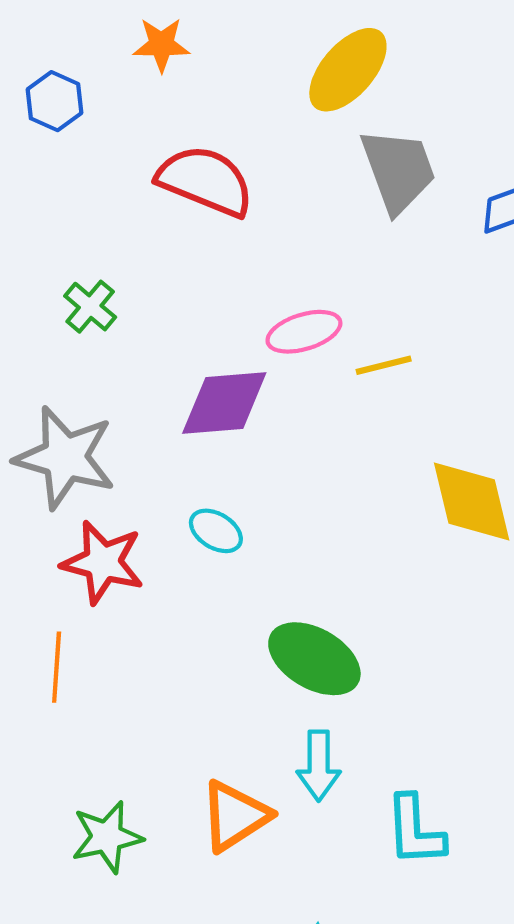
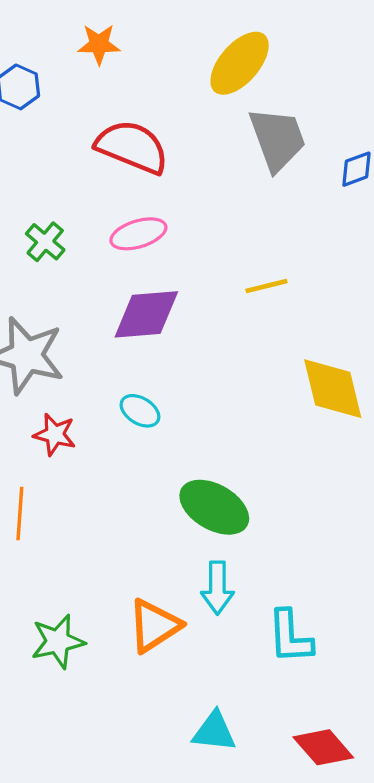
pink ellipse: (304, 332) -> (138, 234), moved
red star: (103, 562) -> (55, 435), size x0.7

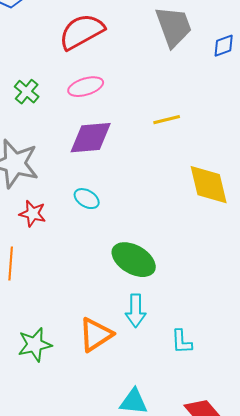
red semicircle: (132, 147) -> (82, 32), turned -51
cyan L-shape: (290, 637) -> (182, 342), size x0.7

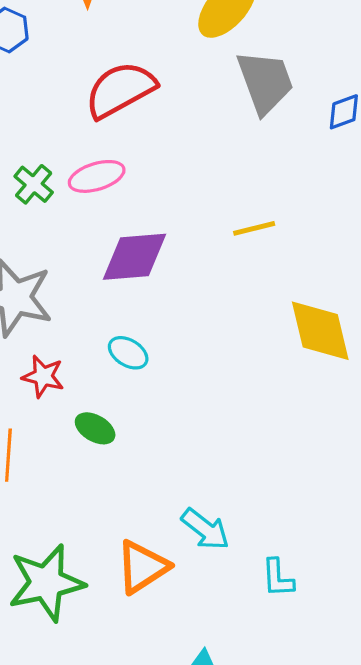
pink ellipse: (86, 87) -> (97, 176), moved
green ellipse: (134, 260) -> (95, 428), moved, size x0.6
cyan arrow: (136, 311) -> (205, 529), turned -52
green star: (35, 345) -> (46, 583), size x1.4

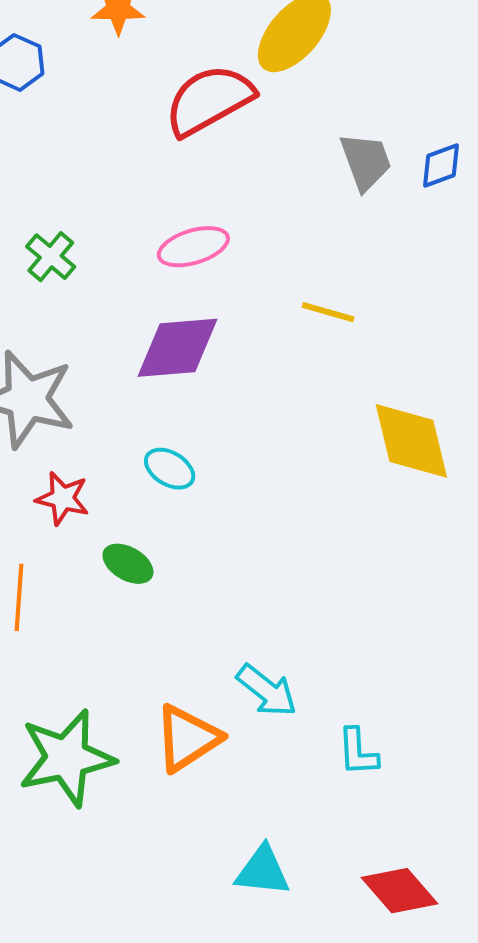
gray trapezoid: (265, 82) -> (366, 161), moved, size x0.7
red semicircle: (120, 90) -> (209, 100), moved
pink ellipse: (97, 176) -> (193, 247), moved
yellow line: (254, 228) -> (328, 312), turned 30

